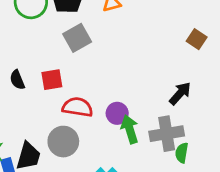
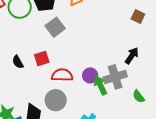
gray cross: (167, 134) -> (115, 77), moved
green semicircle: (182, 153) -> (139, 96), turned -40

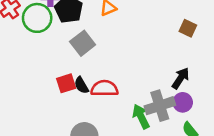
black semicircle: (18, 62) -> (81, 85), moved
red semicircle: (62, 75) -> (104, 88), moved
purple circle: (90, 75) -> (183, 102), moved

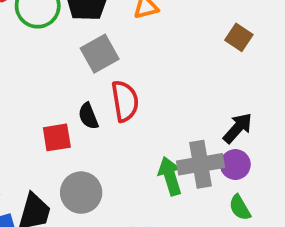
brown square: (188, 28) -> (239, 37), moved
red square: (66, 83) -> (57, 137), moved
red semicircle: (104, 88) -> (125, 101), moved, turned 72

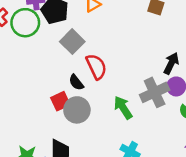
green arrow: (170, 176) -> (123, 108), moved
gray circle: (81, 193) -> (77, 110), moved

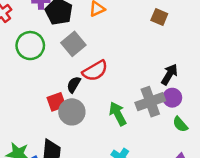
green circle: (25, 23) -> (30, 46), moved
red semicircle: (96, 67) -> (95, 71), turned 80
black semicircle: (76, 82) -> (74, 85), turned 63

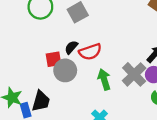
red semicircle: (95, 71) -> (90, 52), moved
gray cross: (150, 102) -> (134, 74), turned -35

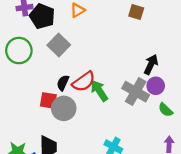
red square: (54, 59) -> (48, 100), turned 35
green arrow: (104, 79) -> (99, 91), moved

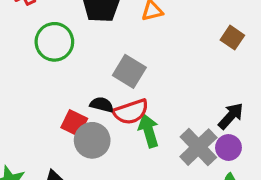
gray square: (59, 45) -> (129, 71), moved, turned -30
black semicircle: (63, 83) -> (102, 105), turned 63

